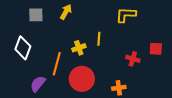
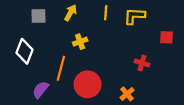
yellow line: (99, 39) -> (106, 13), moved
yellow cross: (79, 48) -> (80, 42), moved
red square: (156, 49) -> (167, 37), moved
orange cross: (119, 88) -> (127, 94), turned -32

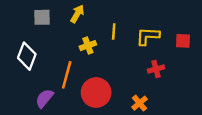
yellow line: (106, 13) -> (114, 31), moved
yellow L-shape: (135, 16) -> (148, 36), moved
red cross: (142, 63) -> (156, 69), turned -32

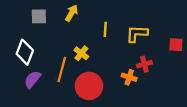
red square: (183, 41) -> (176, 45), moved
yellow cross: (88, 46) -> (81, 53), moved, turned -32
purple semicircle: (44, 98) -> (32, 79), moved
orange cross: (140, 103) -> (129, 77), moved, turned -32

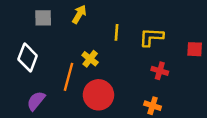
red cross: (144, 64) -> (160, 71), turned 32
orange cross: (129, 77) -> (153, 106), moved
purple semicircle: (32, 79) -> (36, 101), moved

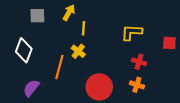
yellow line: (117, 32) -> (84, 28), moved
red circle: (98, 95) -> (99, 87), moved
orange cross: (153, 106) -> (137, 85), moved

